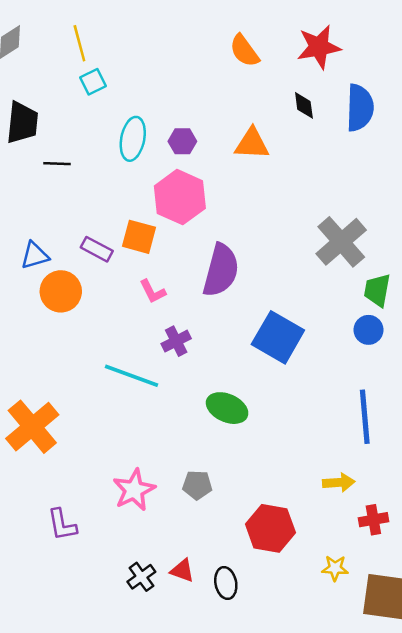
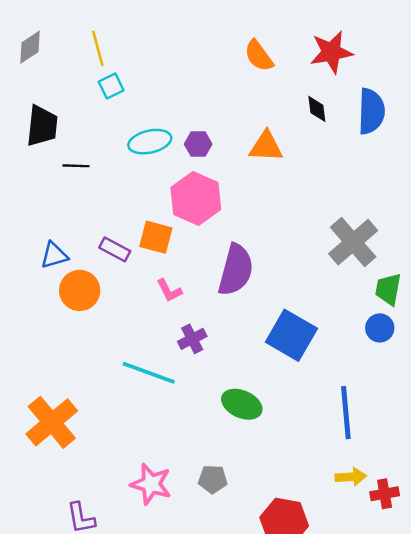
cyan ellipse: (133, 139) -> (150, 142), turned 66
blue line: (365, 417) -> (346, 413), moved
pink star: (134, 490) -> (151, 484), turned -30
red cross: (373, 520) -> (385, 494), moved

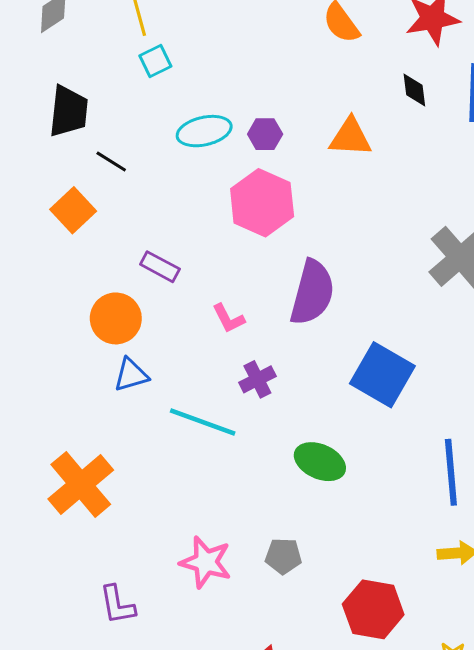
black line: (76, 166) -> (111, 162), turned 30
orange square: (156, 237) -> (73, 210), moved, turned 32
blue triangle: (54, 255) -> (131, 375), moved

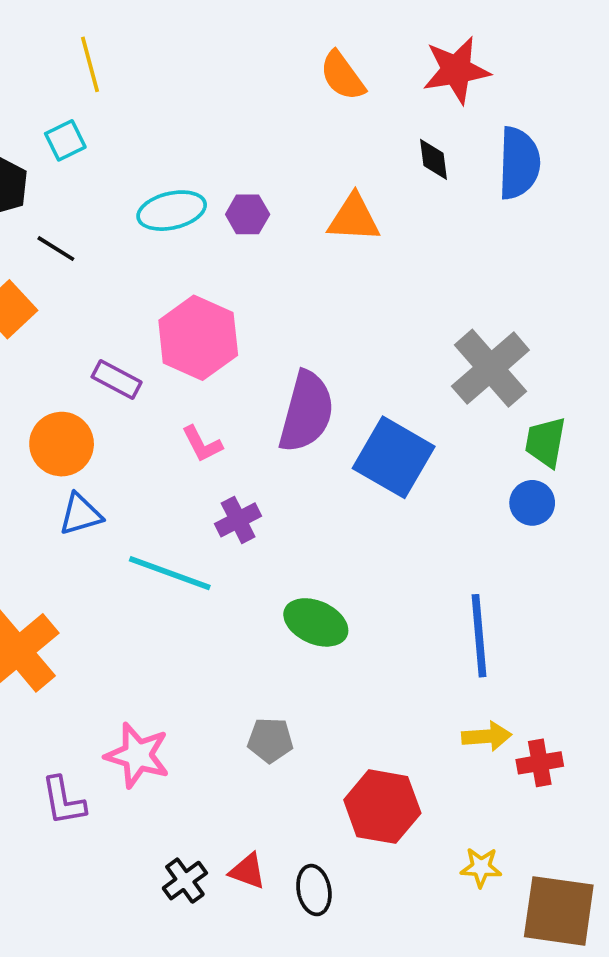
cyan square: (155, 61) -> (65, 140), moved
pink hexagon: (262, 203) -> (198, 338), moved
blue square: (382, 375) -> (394, 457), moved
pink star: (206, 562) -> (137, 755), moved

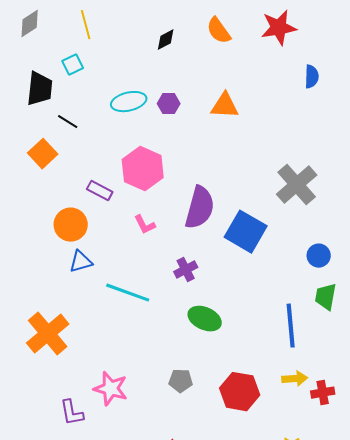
black diamond: (434, 159) -> (166, 40), moved, turned 70
blue semicircle: (519, 163) -> (312, 77), size x0.6
green trapezoid: (545, 442) -> (326, 297), moved
purple cross: (238, 520) -> (186, 270), moved
red hexagon: (382, 807) -> (240, 392), moved

